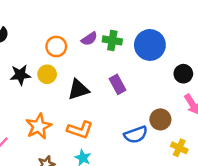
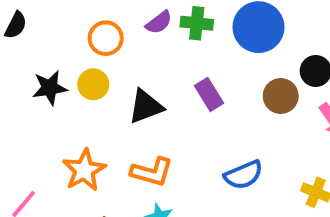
brown circle: (160, 119) -> (281, 96), moved

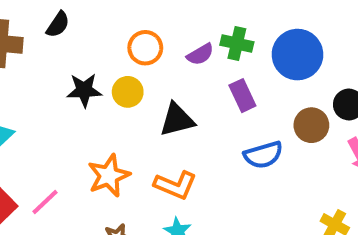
purple semicircle: (159, 22) -> (200, 54), moved
purple rectangle: (209, 94) -> (242, 96), moved
blue semicircle: (243, 175) -> (263, 155), moved

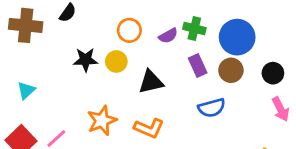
brown circle: (311, 125) -> (231, 70), moved

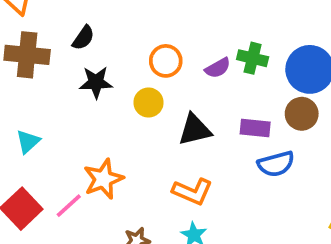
black star: (86, 60) -> (96, 82), moved
purple rectangle: (198, 65) -> (255, 128), moved, turned -60
orange star: (102, 121) -> (103, 179), moved

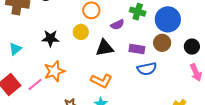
purple semicircle: (218, 68) -> (117, 25), moved
black star: (96, 82) -> (50, 38), moved

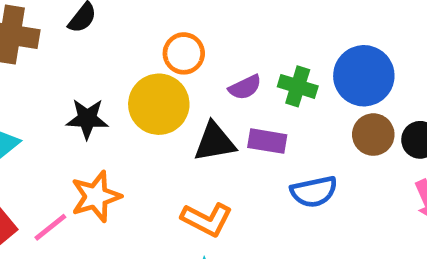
green cross: (138, 12) -> (298, 86), moved
yellow circle: (81, 32) -> (159, 104), size x1.6
brown circle: (162, 43) -> (373, 135), moved
purple rectangle: (137, 49) -> (267, 141), moved

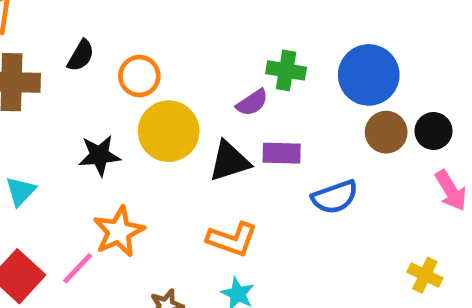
orange circle: (184, 53) -> (139, 76), moved
green cross: (298, 86) -> (286, 70), moved

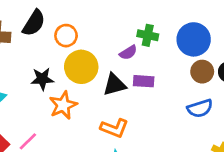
black semicircle: (81, 56) -> (34, 23), size x1.5
blue semicircle: (335, 197) -> (200, 108), moved
orange star: (119, 232) -> (63, 105), moved

